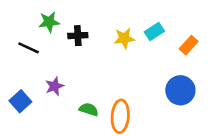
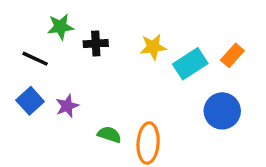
cyan rectangle: (154, 31) -> (190, 64), moved, size x1.4
blue square: (20, 101) -> (30, 101), moved

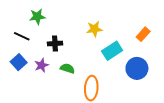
black cross: (96, 44) -> (55, 44), moved
cyan rectangle: (190, 64) -> (112, 51), moved
green semicircle: (109, 135) -> (67, 68), moved

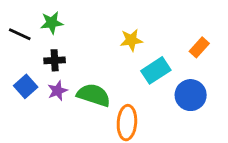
black line: (22, 36) -> (20, 34), moved
black cross: (55, 44) -> (55, 60), moved
green semicircle: (67, 68) -> (94, 95), size x1.6

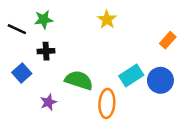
yellow star: (131, 40) -> (107, 19), moved, turned -30
cyan rectangle: (156, 70) -> (131, 75), moved
purple star: (57, 91) -> (48, 102), moved

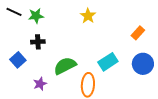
black line: (17, 29) -> (14, 12), moved
green semicircle: (79, 80) -> (65, 66), turned -45
blue circle: (160, 80) -> (143, 64), moved

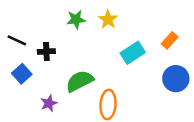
black line: (14, 12) -> (17, 40), moved
green star: (36, 16) -> (76, 19), moved
cyan rectangle: (108, 62) -> (133, 53), moved

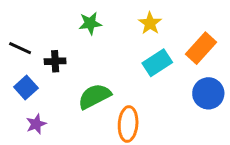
yellow star: (108, 19) -> (150, 23), moved
orange rectangle: (170, 40) -> (201, 48), size x1.5
purple star: (49, 103) -> (36, 124), moved

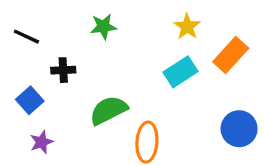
yellow star: (150, 23) -> (187, 27), moved
black line: (20, 48) -> (26, 37), moved
blue circle: (208, 93) -> (239, 129), moved

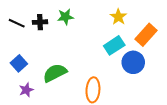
black cross: (63, 70) -> (40, 22), moved
green semicircle: (108, 110) -> (55, 73), moved
blue circle: (239, 129) -> (133, 62), moved

